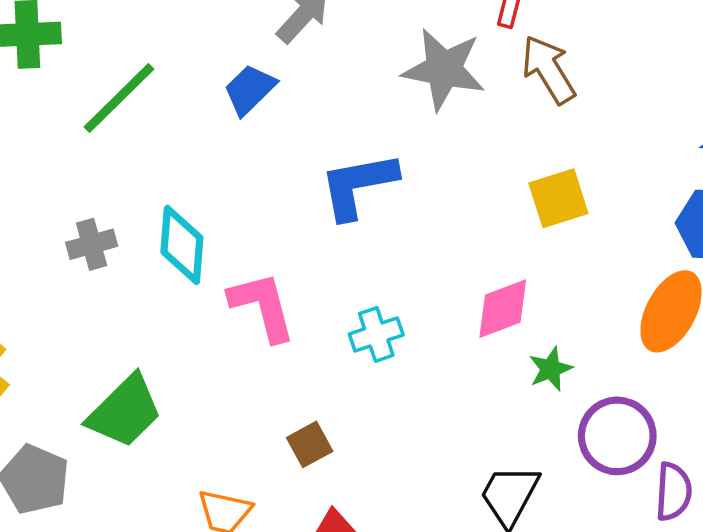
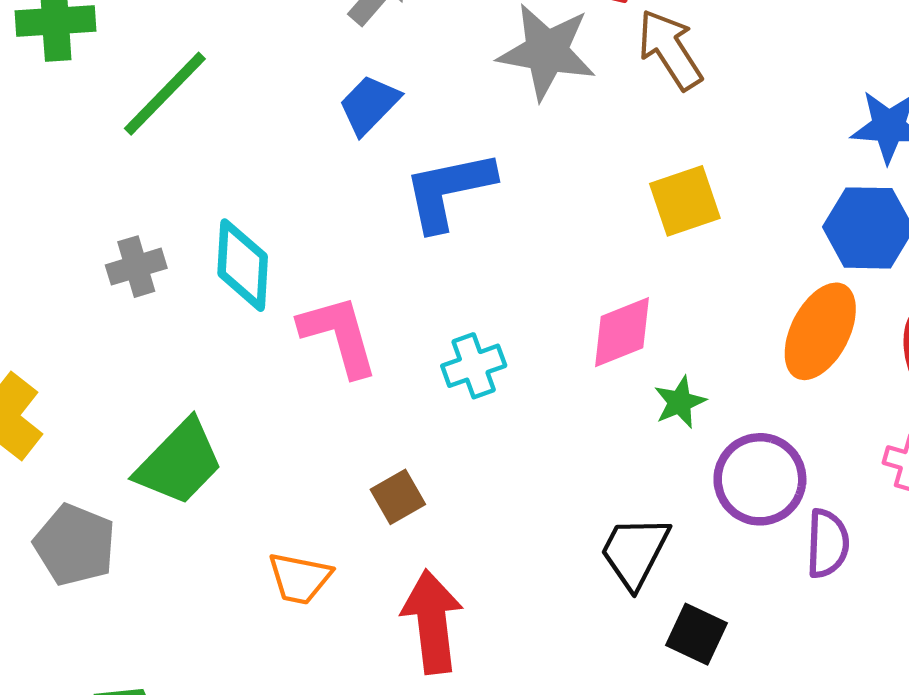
blue trapezoid: (250, 90) -> (369, 105), moved

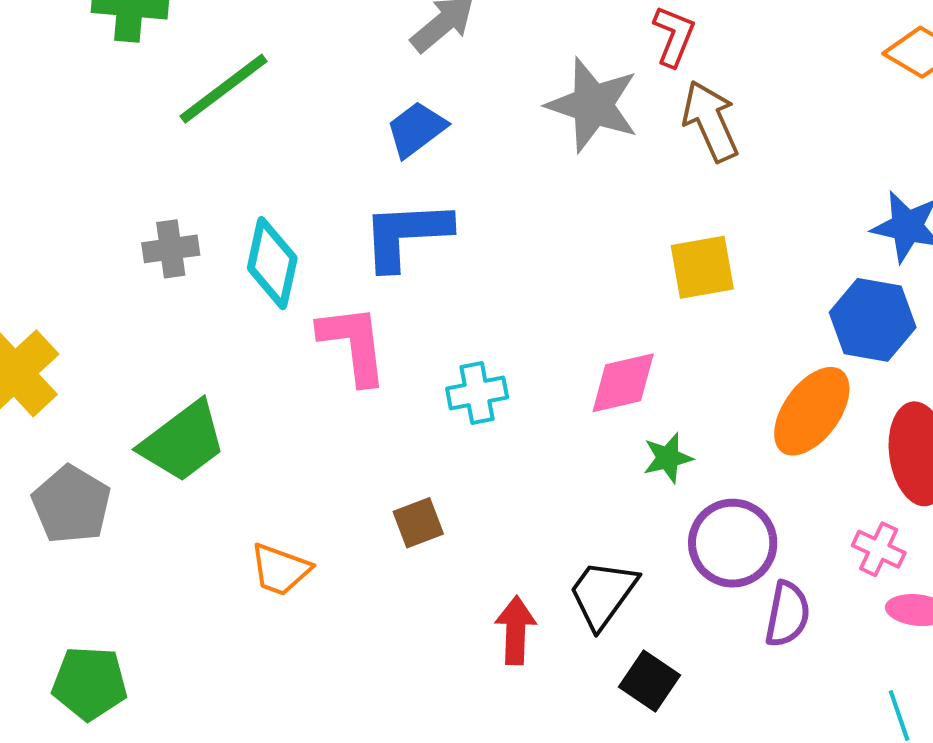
blue L-shape: (449, 190) -> (406, 235), moved
brown square: (398, 497) -> (418, 523), moved
red arrow: (432, 622) -> (516, 630), moved, size x0.7

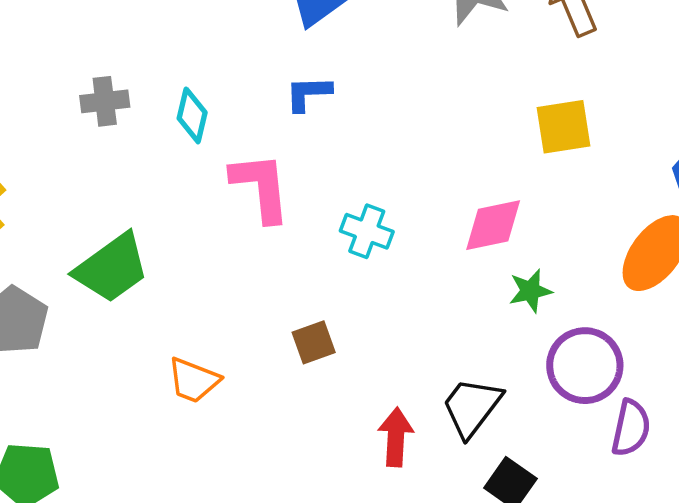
blue L-shape: (406, 235) -> (308, 93), size x0.6
cyan diamond: (272, 263) -> (192, 115), size x0.7
cyan cross: (477, 393) -> (367, 231), turned 30

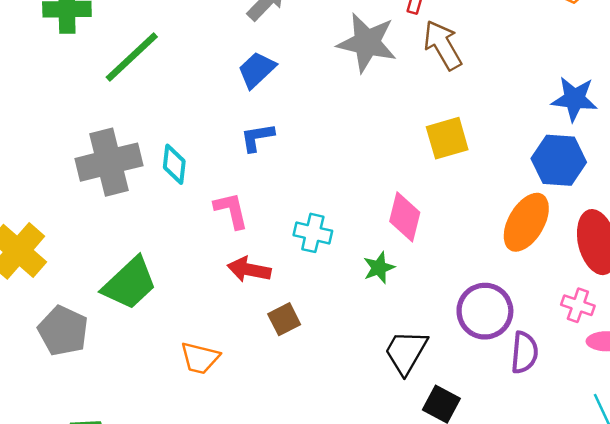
gray cross: (105, 101) -> (109, 162), size x1.8
pink L-shape: (261, 187) -> (231, 210), size x0.7
pink diamond: (493, 225) -> (405, 217), turned -57
green star: (530, 291) -> (379, 268), moved
red arrow: (396, 437) -> (249, 270), moved, turned -75

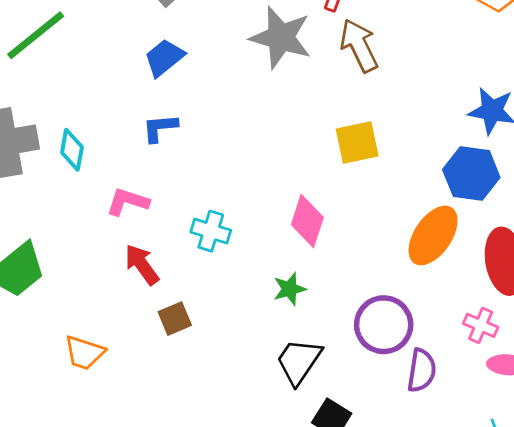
pink L-shape: (231, 210) -> (128, 202), turned -63
green star: (379, 268) -> (290, 289), moved
red arrow: (249, 270) -> (142, 264), turned 39

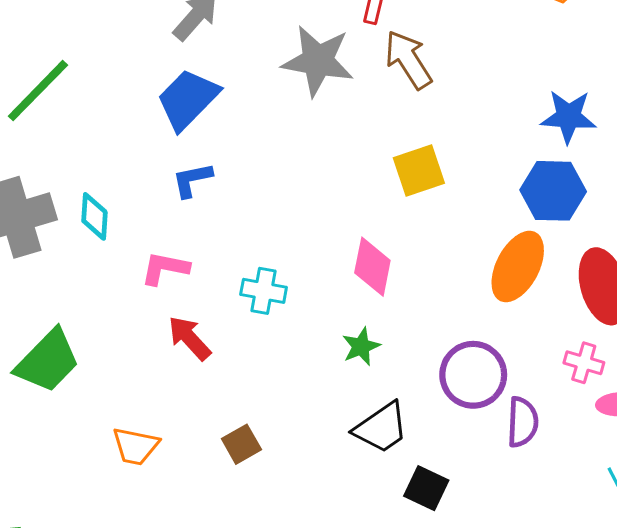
blue trapezoid: (164, 58) -> (188, 99), size x1.4
brown square: (175, 319) -> (241, 444), moved
black trapezoid: (299, 361) -> (381, 428), turned -152

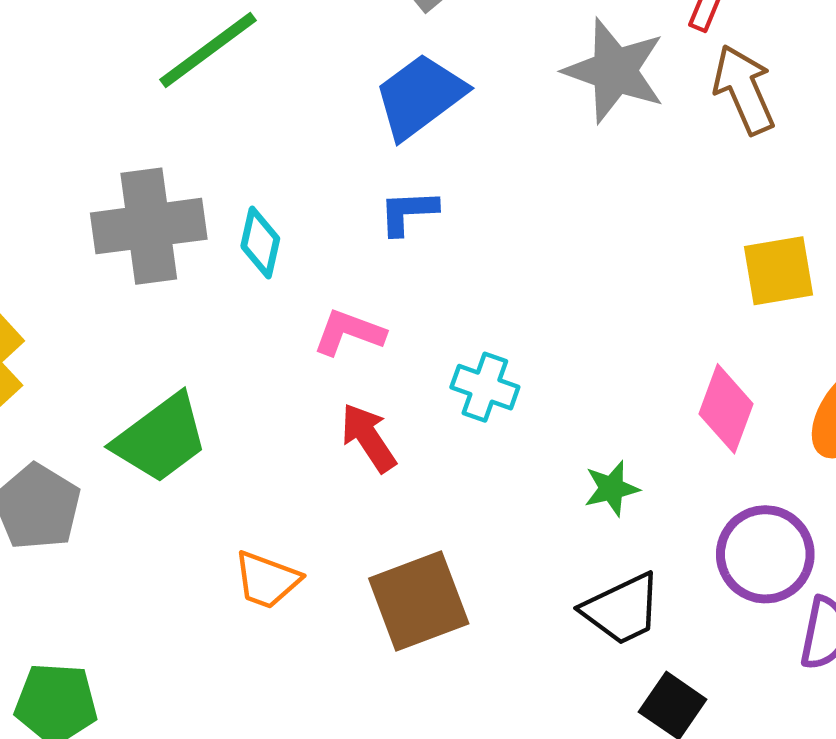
yellow square: (419, 171) -> (778, 271), moved
pink diamond: (372, 267) -> (726, 409), moved
brown square: (241, 444) -> (419, 601), size x1.8

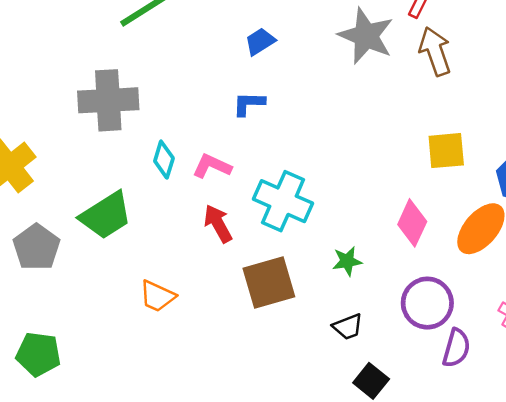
blue trapezoid: (420, 96) -> (260, 41), size x0.6
cyan diamond: (260, 243) -> (164, 160), moved
cyan cross: (485, 387) -> (283, 201), size x1.6
brown square: (419, 601) -> (269, 282), moved
black trapezoid: (622, 609) -> (348, 327), size x0.7

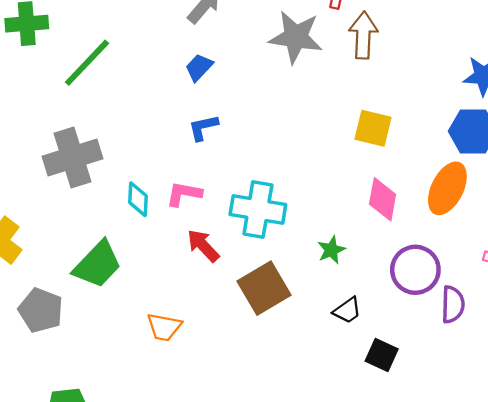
brown arrow: (435, 51) -> (363, 35), turned 36
yellow square: (446, 151) -> (373, 128), moved, turned 33

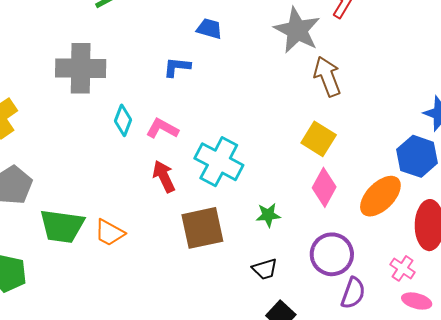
brown arrow: (363, 35) -> (327, 76), moved, turned -42
blue trapezoid: (199, 67) -> (209, 29), turned 44
blue L-shape: (203, 127) -> (177, 67), moved
yellow square: (373, 128) -> (319, 139), moved
green trapezoid: (97, 264) -> (62, 226), moved, turned 36

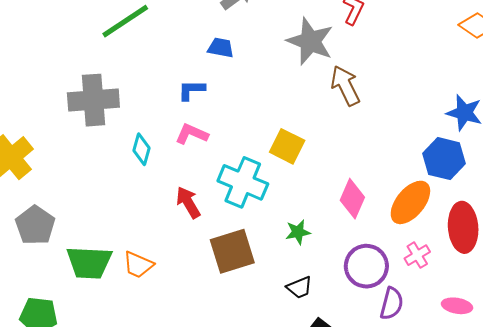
pink L-shape: (162, 129) -> (192, 134), moved
yellow square: (319, 139) -> (287, 146), moved
pink cross: (403, 268) -> (417, 255), moved, turned 30

